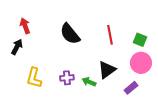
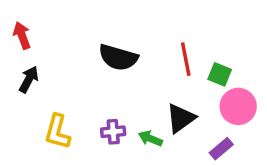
red arrow: (25, 26) -> (22, 35), moved
black semicircle: (70, 34) -> (118, 57), turned -35
green square: (140, 40) -> (220, 74), moved

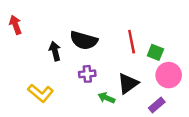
black arrow: (29, 79) -> (55, 51), moved, turned -42
yellow L-shape: (57, 132) -> (41, 93), turned -65
purple cross: (113, 132) -> (87, 74), moved

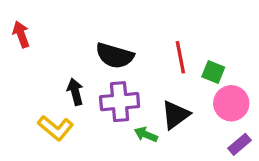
black arrow: (55, 51) -> (75, 92), moved
purple cross: (87, 74) -> (120, 102), size x1.6
purple rectangle: (157, 105) -> (239, 144), moved

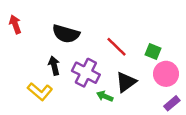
black semicircle: (115, 56) -> (66, 34), moved
red line: (180, 57) -> (117, 47), moved, turned -35
purple cross: (120, 102) -> (86, 73), turned 32

